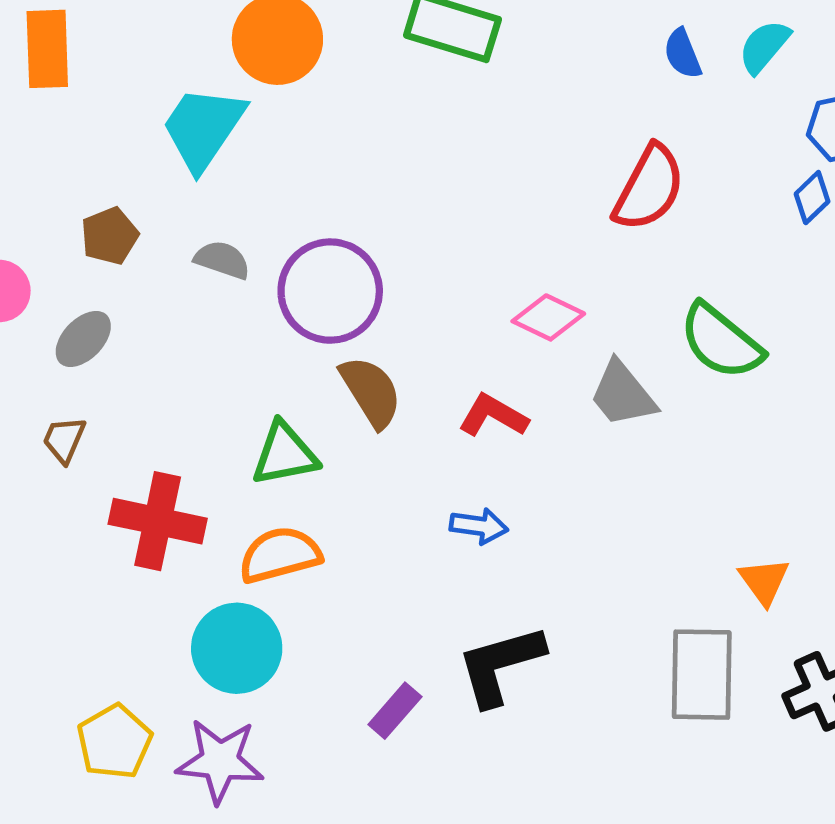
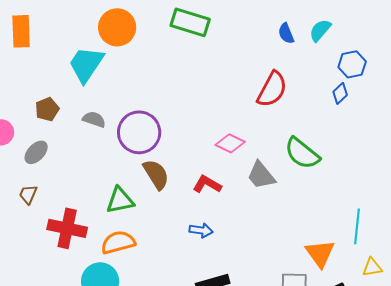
orange triangle: (764, 581) -> (320, 253), size x1.4

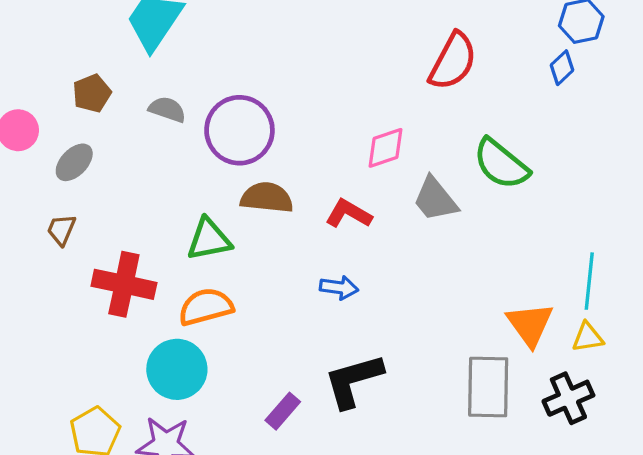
pink diamond: (230, 143) -> (385, 148), turned -44
brown semicircle: (156, 174) -> (267, 198), turned -52
yellow triangle: (372, 267) -> (588, 337), moved

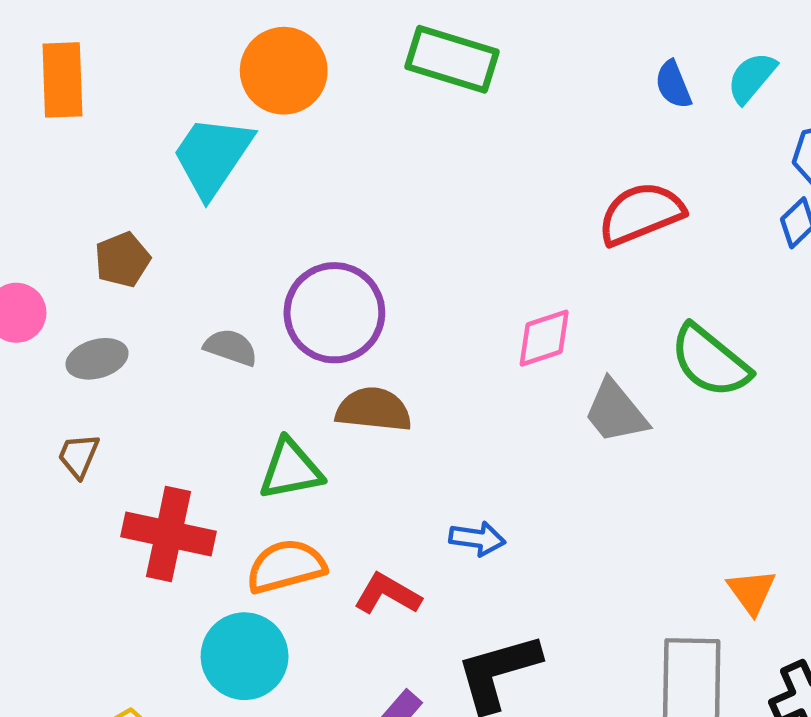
red semicircle: (453, 61) -> (641, 214), turned -140
gray semicircle: (167, 109) -> (231, 347), moved
gray ellipse: (74, 162) -> (97, 359), turned 30
red L-shape: (349, 214) -> (387, 594), moved
orange triangle: (530, 324) -> (752, 592), size x0.7

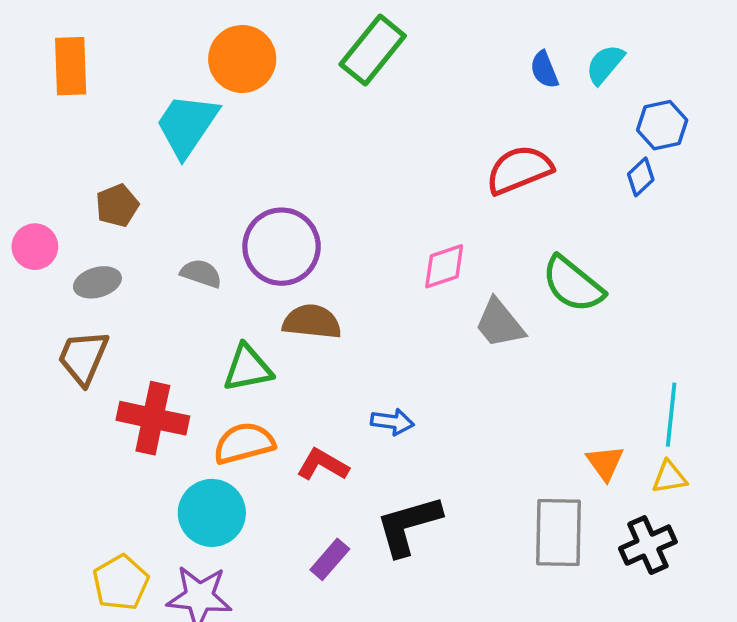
green rectangle: (452, 59) -> (373, 50), turned -68
brown trapezoid: (79, 456) -> (83, 357), size x1.6

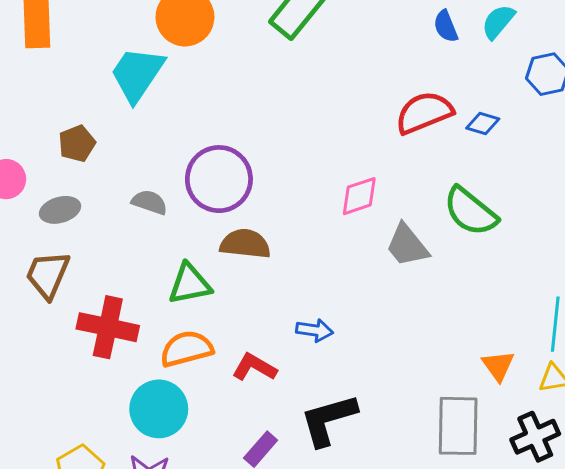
blue diamond: (641, 177) -> (483, 124), moved, turned 60

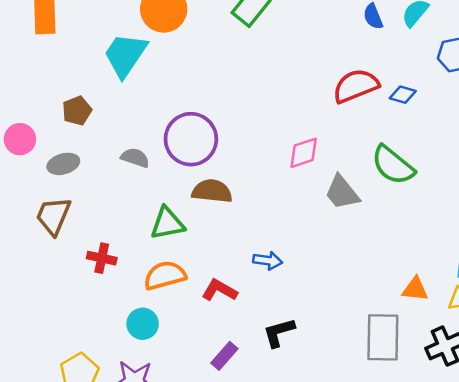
red cross: (108, 327) -> (102, 258), size x0.6
orange triangle: (498, 366) -> (415, 289), turned -48
cyan circle: (159, 409) -> (143, 324), size x0.7
black L-shape: (328, 420) -> (279, 332), size x0.7

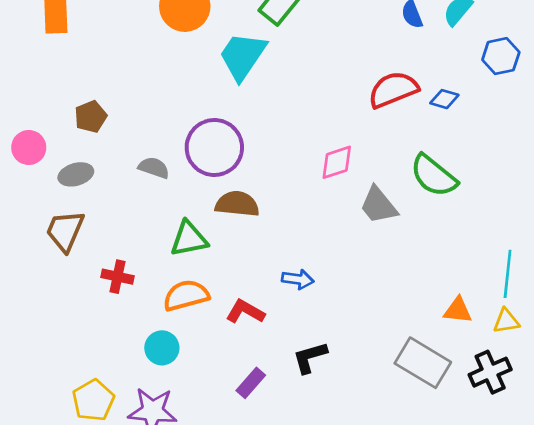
cyan trapezoid: (125, 55) -> (243, 56), moved
gray rectangle: (383, 337) -> (423, 363), turned -60

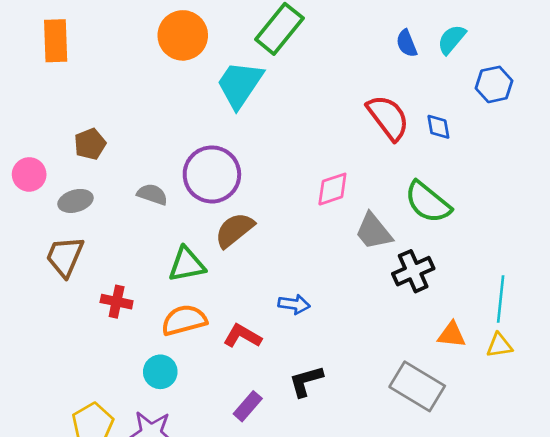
red semicircle: (393, 90) -> (388, 118), turned 75
blue diamond: (444, 99) -> (438, 127), turned 64
brown semicircle: (237, 204) -> (234, 230), turned -45
black cross: (490, 372) -> (413, 271), moved

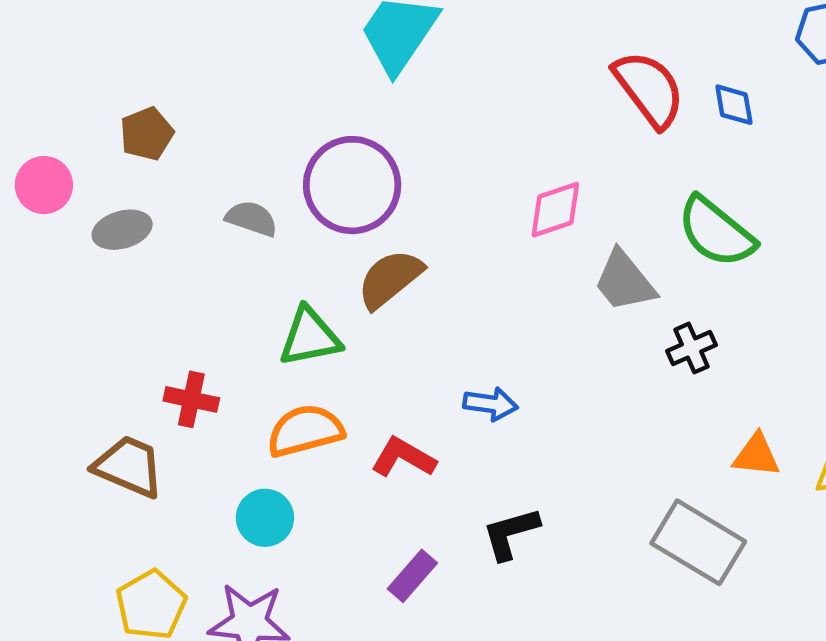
brown trapezoid: (65, 257) -> (129, 466), moved, turned 90
black cross: (413, 271) -> (692, 348), size x0.7

